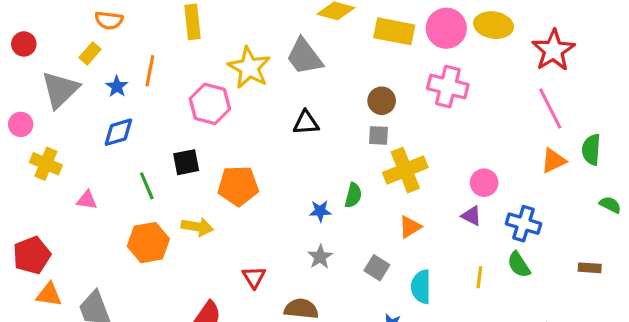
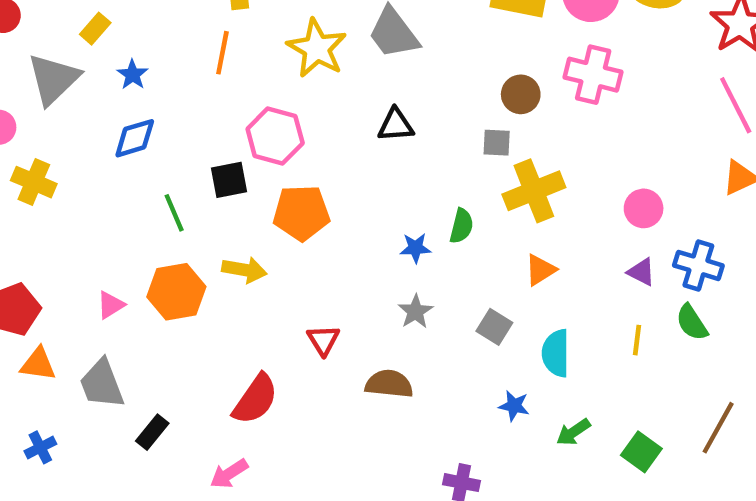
orange line: (150, 71) -> (222, 53), moved
brown circle: (382, 101) -> (521, 94), moved
pink hexagon: (210, 104) -> (275, 136), moved
pink triangle: (87, 200) -> (111, 305), moved, turned -40
purple triangle: (471, 216) -> (641, 272), moved

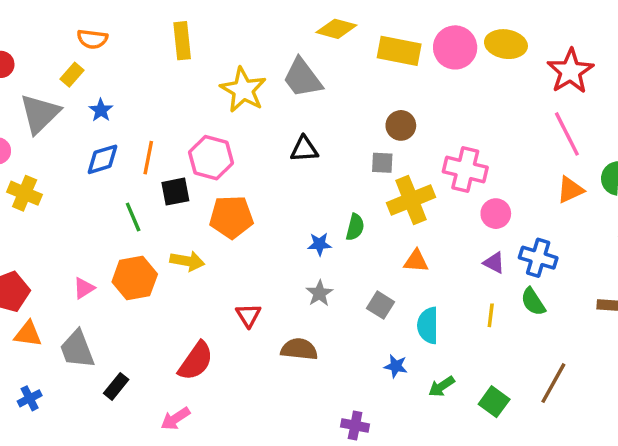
orange line: (222, 53) -> (148, 158), moved
pink cross: (593, 75) -> (465, 170), moved
orange triangle: (540, 270) -> (416, 261), turned 36

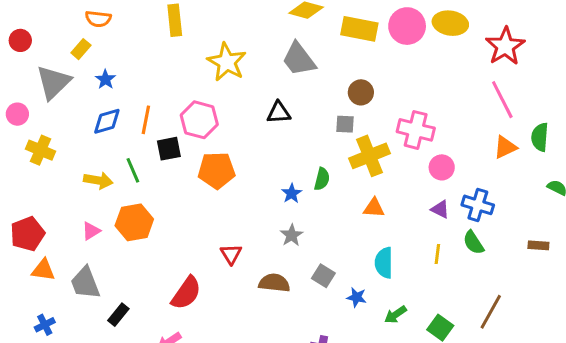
gray trapezoid: (303, 78) -> (299, 59), moved
blue star: (319, 244) -> (292, 193), turned -30
yellow arrow: (187, 261) -> (98, 180), moved
gray square: (380, 305) -> (323, 276), moved

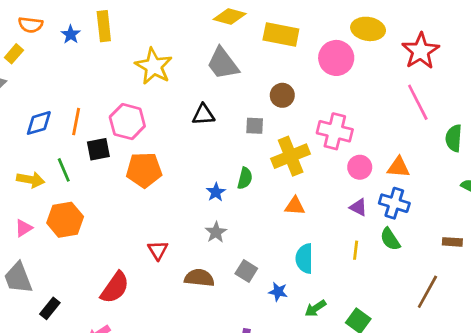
pink circle: (407, 26) -> (336, 58), moved
blue star: (105, 79) -> (71, 34), moved
gray square: (345, 124) -> (255, 126), moved
orange triangle: (505, 147) -> (398, 167), moved, turned 30
brown line: (491, 312) -> (427, 292), moved

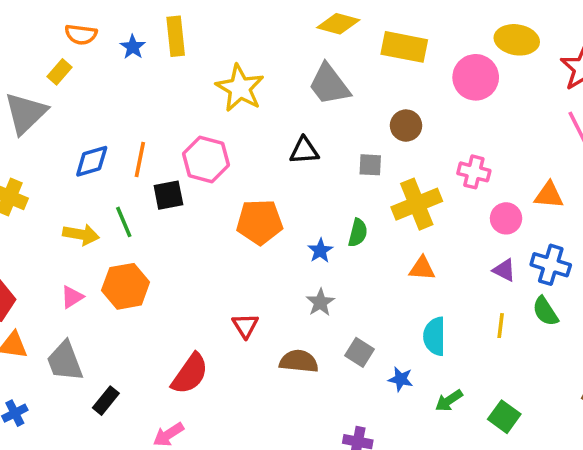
pink cross: (335, 131) -> (474, 172), size x0.7
orange triangle: (398, 167) -> (549, 195), moved
orange pentagon: (144, 170) -> (260, 222), moved

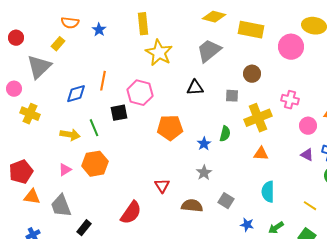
yellow rectangle: (176, 36) -> (143, 24), moved
gray trapezoid: (329, 84) -> (209, 51), turned 88
orange line: (140, 159) -> (103, 81), moved
yellow line: (501, 326) -> (310, 206), moved, turned -64
blue star: (401, 379) -> (247, 225), moved

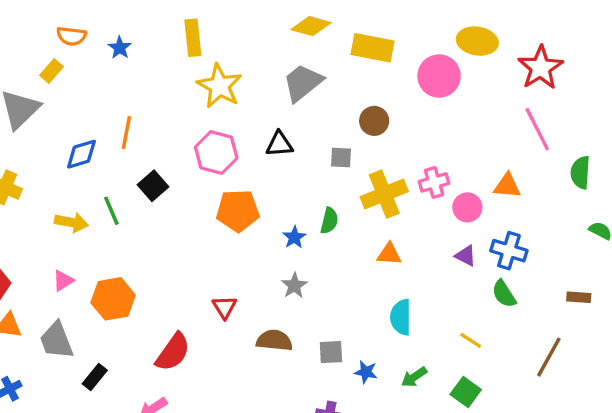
pink hexagon: (140, 93) -> (216, 152), moved
pink cross: (290, 100) -> (434, 182), moved, turned -30
black square: (119, 113) -> (153, 186), turned -30
orange hexagon: (95, 164) -> (113, 299), moved
gray square: (226, 201) -> (331, 352), moved, turned -35

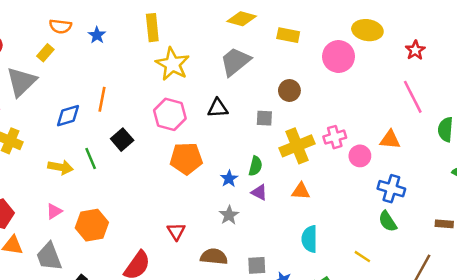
yellow rectangle: (373, 48) -> (288, 35), size x0.7
red star: (541, 68) -> (415, 50), size x0.6
purple triangle: (466, 256) -> (259, 192), moved

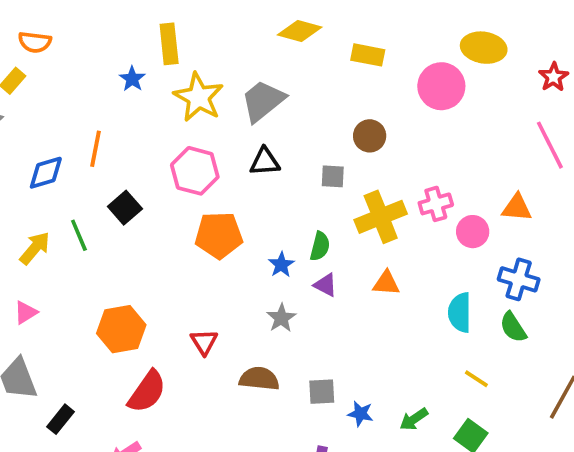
blue star: (97, 35) -> (132, 79), moved
gray trapezoid: (235, 62) -> (263, 101), moved
yellow arrow: (60, 167) -> (35, 248), turned -60
orange hexagon: (92, 225) -> (121, 329), moved
cyan semicircle: (310, 239) -> (460, 313), moved

